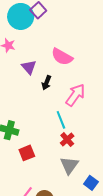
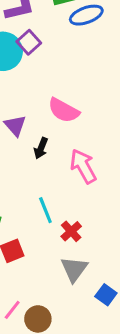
pink arrow: (75, 95) -> (83, 166), turned -65
cyan line: (61, 120) -> (45, 210), moved

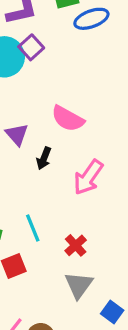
pink arrow: (83, 166) -> (88, 177), turned -116
cyan line: (45, 210) -> (33, 228), moved

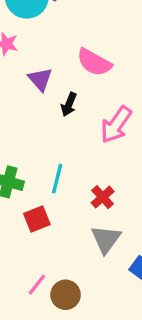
cyan line: (33, 228) -> (57, 179), turned 36

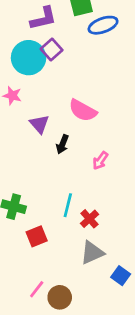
pink arrow: (116, 125) -> (100, 161), size x0.6
cyan line: (57, 179) -> (68, 205), moved
gray triangle: (106, 239) -> (92, 253), turned 30

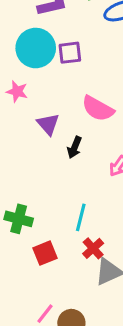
purple square: (52, 50) -> (70, 53), moved, turned 35
red cross: (89, 219) -> (93, 248), moved

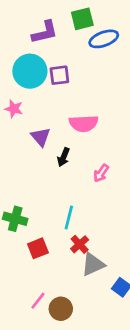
pink semicircle: (98, 109) -> (84, 123), turned -32

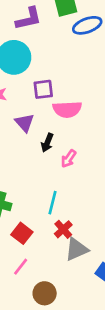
purple square: (59, 75) -> (43, 89), moved
pink arrow: (101, 173) -> (69, 159), moved
red square: (38, 248) -> (22, 233), turned -30
pink line: (38, 301) -> (21, 267), moved

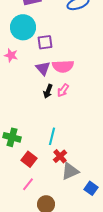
purple square: (43, 89) -> (45, 42), moved
purple triangle: (25, 123) -> (43, 68), moved
pink arrow: (69, 159) -> (63, 90), moved

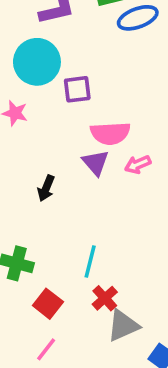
purple triangle: (43, 68) -> (96, 163), moved
pink arrow: (63, 90) -> (138, 164), moved, turned 32
black arrow: (48, 91) -> (46, 188), moved

